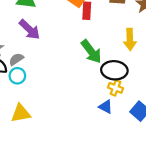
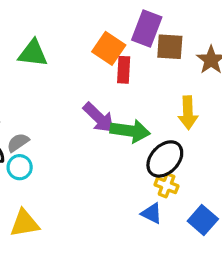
purple arrow: (29, 29) -> (99, 118), moved
green arrow: (91, 52) -> (130, 131), turned -45
black ellipse: (114, 70) -> (165, 159), turned -50

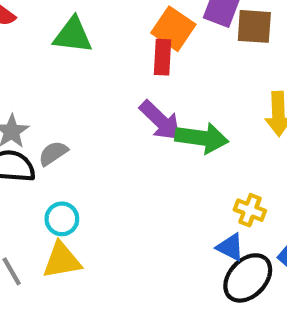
red rectangle: (124, 70) -> (162, 57), moved
black ellipse: (165, 159) -> (248, 278), moved
cyan circle: (20, 167) -> (62, 219), moved

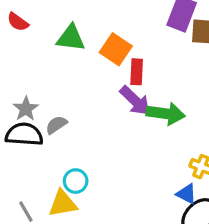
orange square: (173, 29) -> (116, 49), moved
red rectangle: (162, 57) -> (137, 72), moved
cyan circle: (62, 219) -> (76, 181), moved

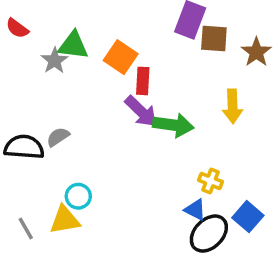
gray star: (26, 109) -> (55, 61), moved

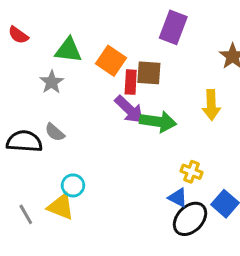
brown square: (214, 39) -> (149, 73), moved
gray star: (55, 61) -> (52, 82), moved
gray semicircle: (58, 137) -> (55, 132), turned -105
yellow triangle: (65, 220) -> (61, 207), turned 32

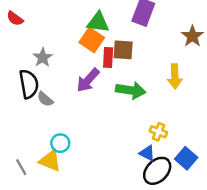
green triangle: (68, 50) -> (98, 22), moved
purple arrow: (129, 109) -> (88, 80), moved, turned 88
black semicircle: (24, 141) -> (29, 84), moved, turned 76

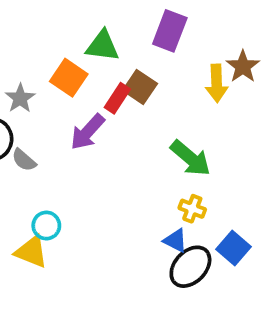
orange square: (92, 40) -> (69, 78), moved
brown square: (123, 50) -> (140, 87), turned 30
red rectangle: (108, 58) -> (117, 98), turned 30
yellow arrow: (175, 76) -> (217, 83), moved
green arrow: (131, 90) -> (190, 158), moved, turned 32

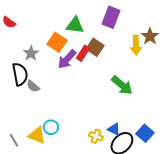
purple arrow: (87, 132) -> (67, 59), moved
yellow cross: (192, 209) -> (96, 136), moved
cyan circle: (46, 226) -> (51, 127), moved

